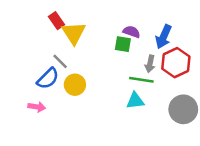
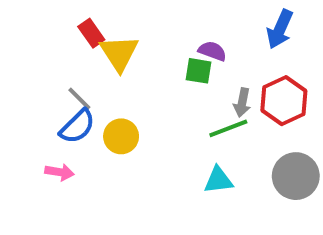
blue arrow: (164, 37) -> (280, 29), moved
gray line: (60, 61) -> (79, 99), moved
green line: (141, 80) -> (228, 128), turned -30
cyan triangle: (135, 101) -> (218, 180), moved

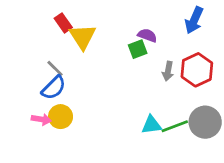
green square: (198, 71) -> (138, 49), turned -30
green line: (228, 128) -> (175, 126), moved
yellow circle: (121, 136) -> (61, 117), moved

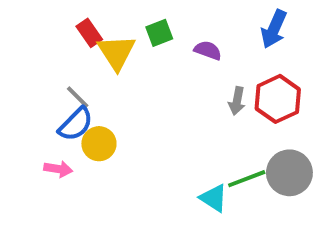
green square: (138, 49) -> (159, 33), moved
yellow circle: (61, 117) -> (99, 144), moved
cyan triangle: (151, 125) -> (214, 198), moved, turned 40

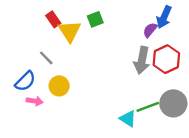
purple semicircle: (208, 50) -> (150, 30), moved, turned -70
gray arrow: (237, 101) -> (142, 60), size x1.6
blue semicircle: (76, 124) -> (25, 81), moved

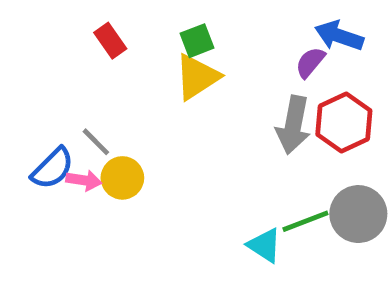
blue arrow: (164, 17) -> (339, 36), turned 85
yellow triangle: (70, 31) -> (197, 77), moved, turned 30
gray line: (46, 58) -> (96, 142), moved
pink arrow: (35, 101) -> (84, 180), moved

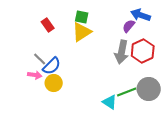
red rectangle: (110, 41) -> (48, 25), moved
green square: (197, 41) -> (82, 17), turned 32
blue semicircle: (53, 168) -> (52, 66), moved
yellow circle: (122, 178) -> (54, 83), moved

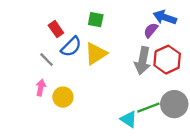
yellow triangle: (82, 32) -> (96, 54), moved
gray line: (40, 59) -> (47, 60), moved
blue semicircle: (52, 66) -> (71, 47), moved
pink arrow: (35, 75) -> (41, 88), turned -88

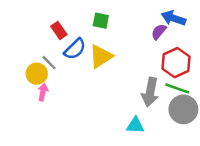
gray arrow: (143, 61) -> (150, 92), moved
yellow circle: (63, 97) -> (37, 74), moved
green line: (148, 108) -> (177, 88), moved, turned 40
cyan triangle: (129, 119) -> (135, 125), turned -30

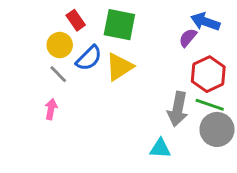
green square: (101, 21) -> (119, 25), size x1.6
red rectangle: (59, 30) -> (76, 20), moved
yellow circle: (37, 74) -> (60, 45), moved

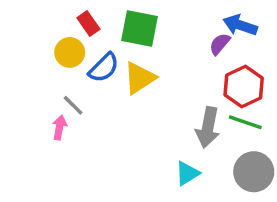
gray line: (58, 74) -> (73, 105), moved
gray circle: (217, 129) -> (254, 172), moved
cyan triangle: (160, 148) -> (187, 173), turned -35

